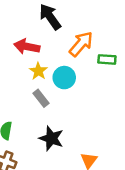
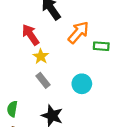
red arrow: (27, 47) -> (31, 35), turned 45
cyan circle: (64, 78) -> (82, 84), moved

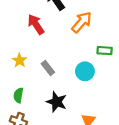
green rectangle: (101, 46) -> (105, 51), moved
yellow star: (41, 56) -> (20, 60), moved

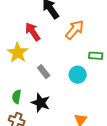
yellow star: (20, 60) -> (18, 53), moved, size x1.5
black star: (57, 102) -> (41, 103), moved

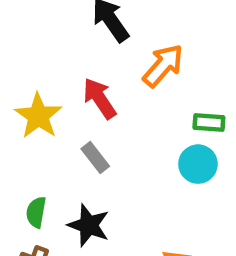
red arrow: (33, 32) -> (100, 98), moved
cyan circle: (78, 75) -> (198, 164), moved

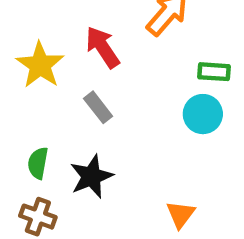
black star: (89, 225) -> (91, 176), turned 30

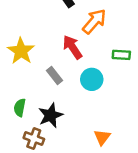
red arrow: (103, 47) -> (72, 47), moved
cyan circle: (203, 114) -> (92, 79), moved
brown cross: (38, 217) -> (34, 139), moved

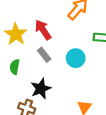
red arrow: (72, 47) -> (43, 30), moved
green semicircle: (20, 108) -> (15, 67), moved

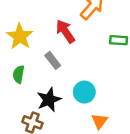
red arrow: (43, 30) -> (65, 31), moved
cyan circle: (76, 58) -> (84, 92), moved

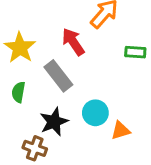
gray rectangle: (53, 60) -> (58, 76), size x1.5
orange triangle: (100, 121) -> (121, 131), moved, turned 36

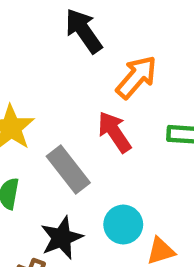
red arrow: (73, 42) -> (114, 132), moved

